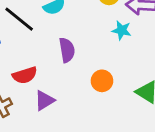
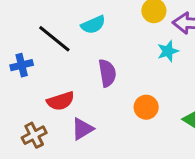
cyan star: (122, 30) -> (168, 51), turned -30

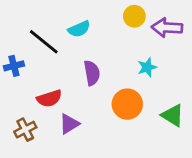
cyan star: (168, 51) -> (147, 67), moved
orange circle: (146, 107) -> (127, 104), size x1.4

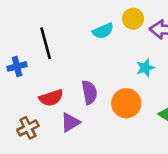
cyan semicircle: (79, 29) -> (103, 31), moved
black line: (44, 42) -> (46, 43), turned 36
purple semicircle: (92, 73) -> (89, 92), moved

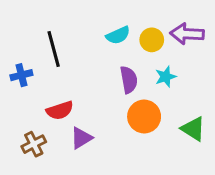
yellow circle: (133, 19) -> (152, 40), moved
purple semicircle: (89, 92) -> (129, 80), moved

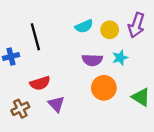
purple arrow: (187, 34) -> (136, 25), turned -75
purple semicircle: (129, 80) -> (92, 60), turned 102
purple triangle: (81, 138) -> (56, 104), turned -42

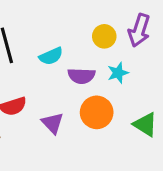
cyan semicircle: (84, 26) -> (51, 56), moved
purple triangle: (56, 104) -> (53, 123), moved

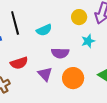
purple semicircle: (81, 76) -> (60, 53), moved
orange circle: (97, 112) -> (73, 78), moved

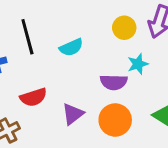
purple semicircle: (60, 53) -> (114, 82), moved
purple triangle: (45, 74) -> (73, 114), turned 35

